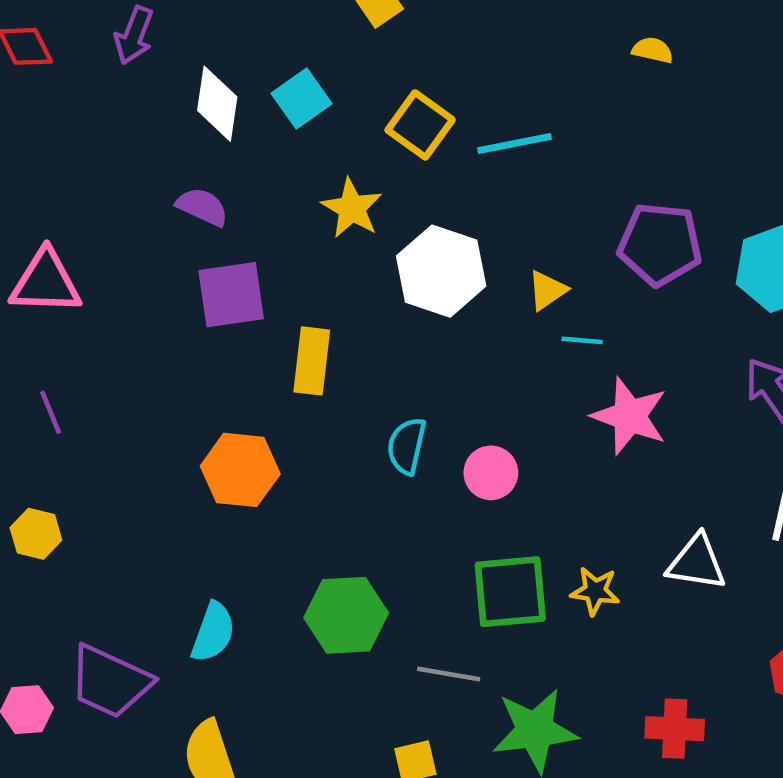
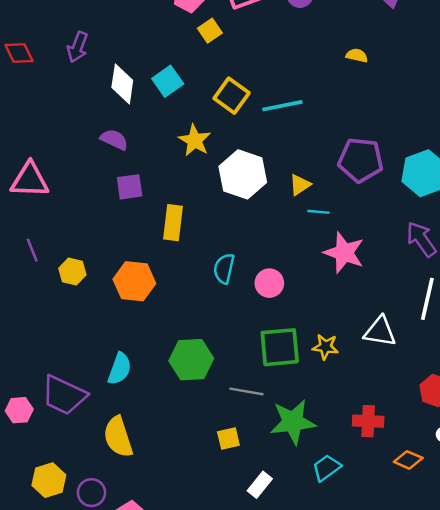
purple square: (231, 295) -> (130, 187), size x0.7
yellow hexagon: (36, 534) -> (72, 272), moved

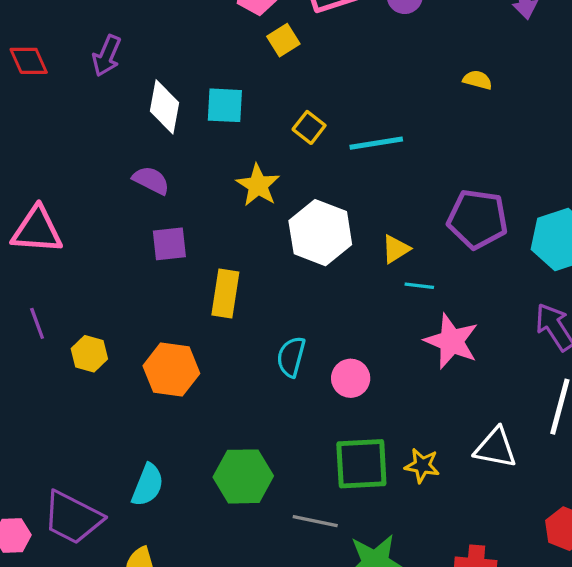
cyan square: (168, 81) -> (225, 105), turned 36
yellow square: (232, 96) -> (309, 127), size x0.7

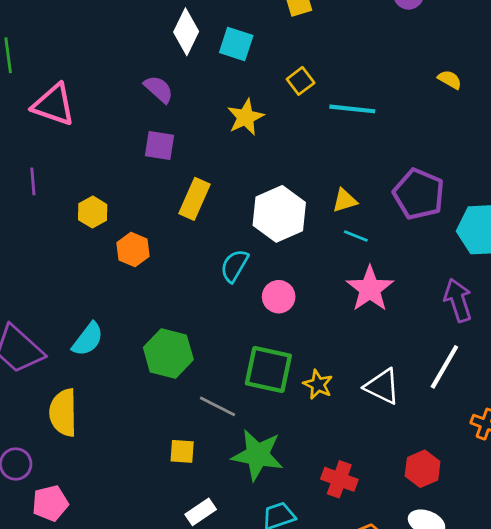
white hexagon: (320, 233) -> (279, 214), moved
yellow hexagon: (89, 354) -> (93, 212), moved
orange hexagon: (171, 370) -> (133, 249), size x0.7

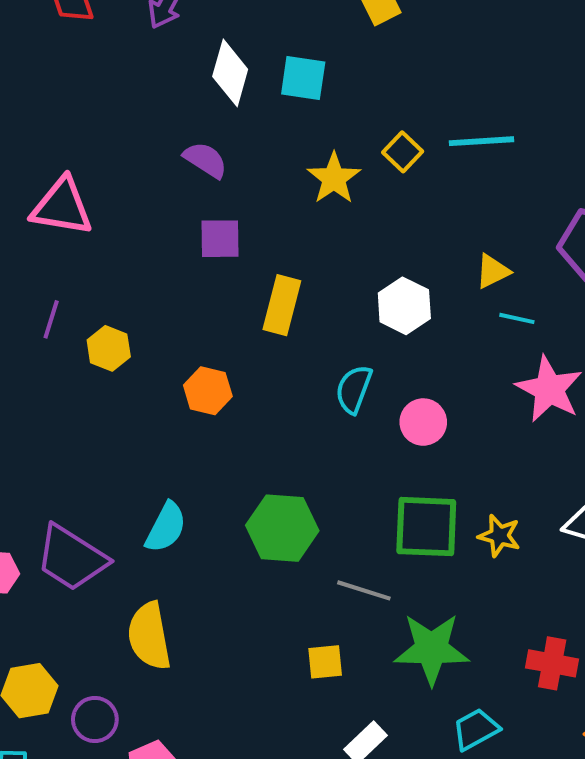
yellow square: (301, 81) -> (403, 152), moved
purple line: (33, 181) -> (51, 319), turned 32
yellow hexagon: (93, 212) -> (109, 348), moved
white hexagon: (279, 214) -> (404, 306), size x0.7

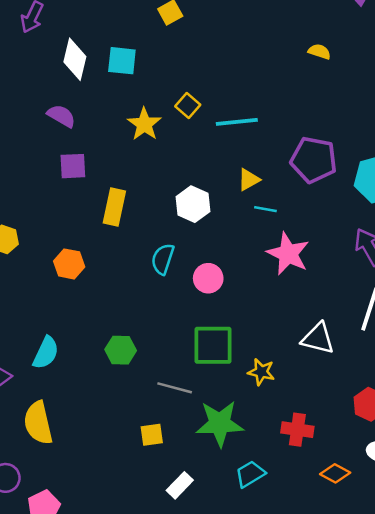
cyan line: (481, 141) -> (237, 122), moved
green hexagon: (282, 528) -> (121, 350), size x0.7
yellow star: (499, 536) -> (261, 372), moved

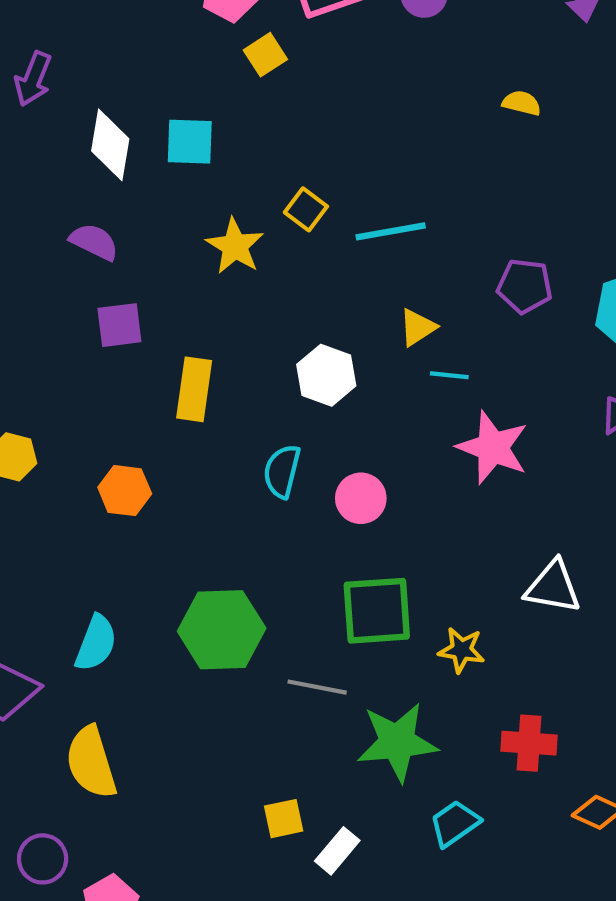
purple pentagon: (314, 160) -> (525, 286), size x0.7
green hexagon: (121, 350) -> (222, 630), size x1.6
yellow square: (152, 435) -> (284, 819), moved

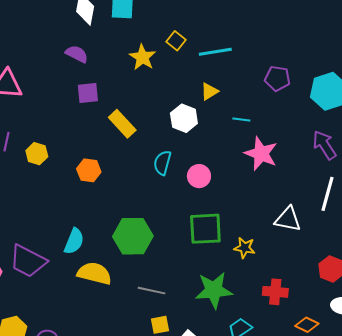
yellow triangle: (418, 327) -> (209, 92), moved
yellow rectangle: (194, 389) -> (122, 124), turned -52
gray line: (317, 687) -> (152, 291), moved
yellow semicircle: (91, 762) -> (94, 273), moved, turned 120

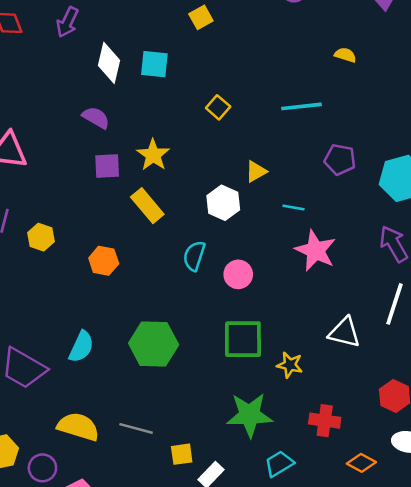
cyan line: (215, 52) -> (302, 106), moved
yellow star: (142, 57) -> (153, 155), moved
yellow semicircle: (94, 273) -> (78, 427), moved
gray line: (152, 291) -> (136, 428), moved

